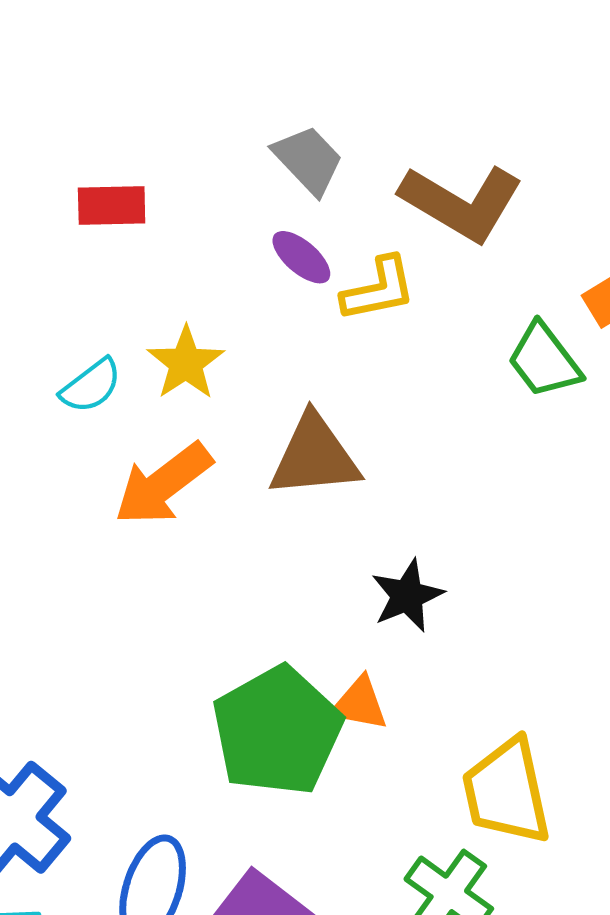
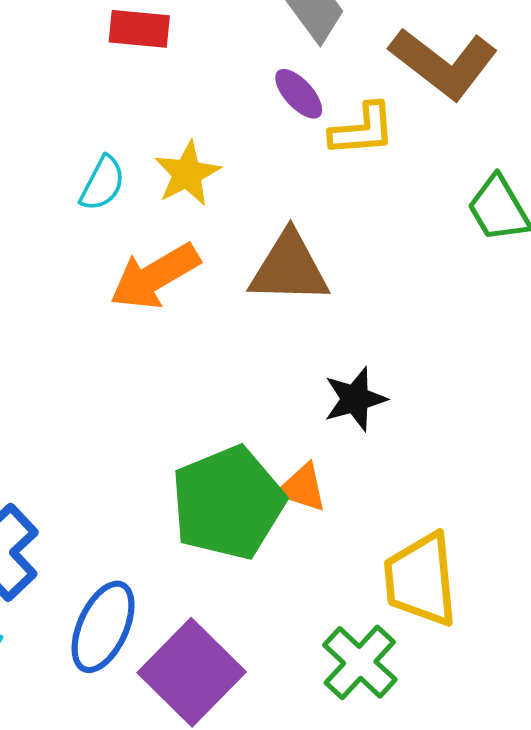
cyan semicircle: (91, 386) -> (102, 183), turned -32

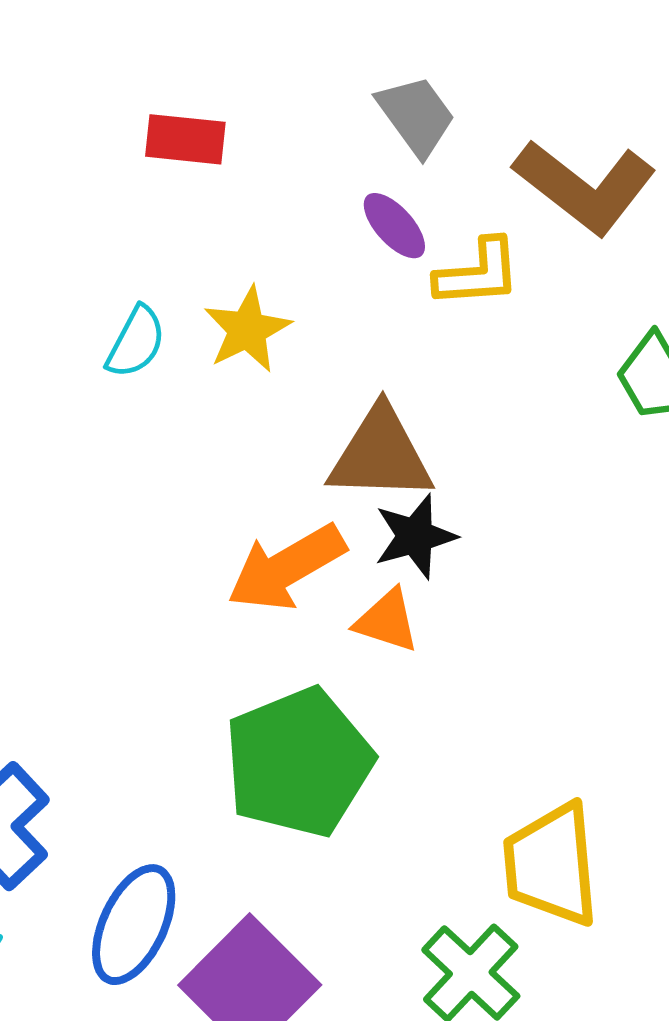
orange arrow: (155, 276) -> (286, 568), moved
black star: (355, 399) -> (415, 536), moved
orange triangle: (302, 488) -> (387, 621), moved

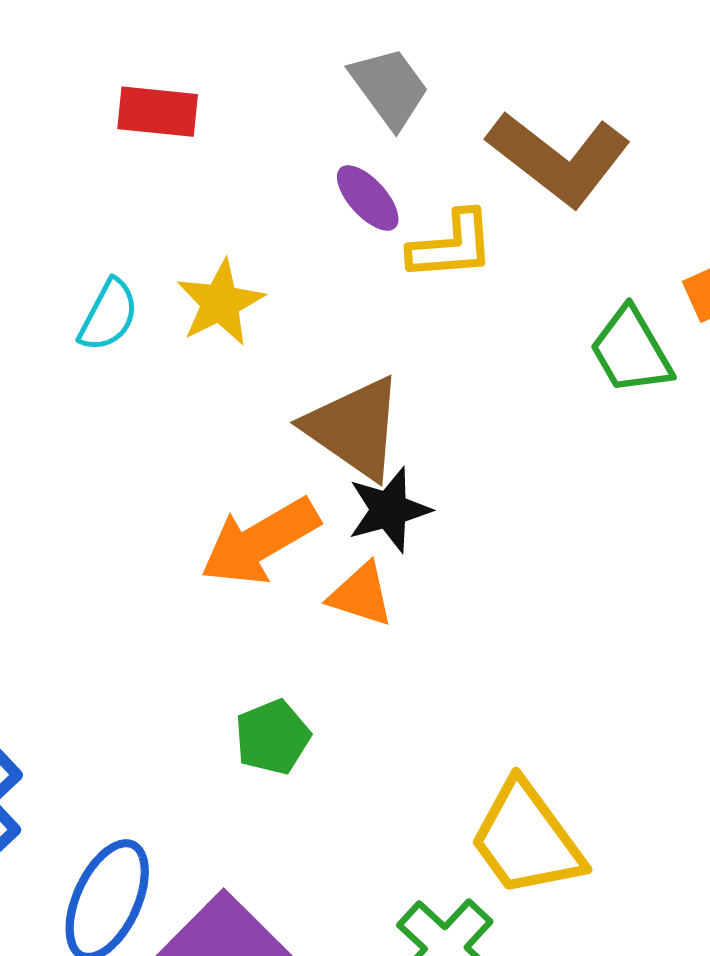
brown triangle: (381, 455) -> (354, 428), turned 33
green pentagon: (299, 762) -> (273, 737), size x0.5
yellow trapezoid: (551, 865) -> (526, 839), turned -31

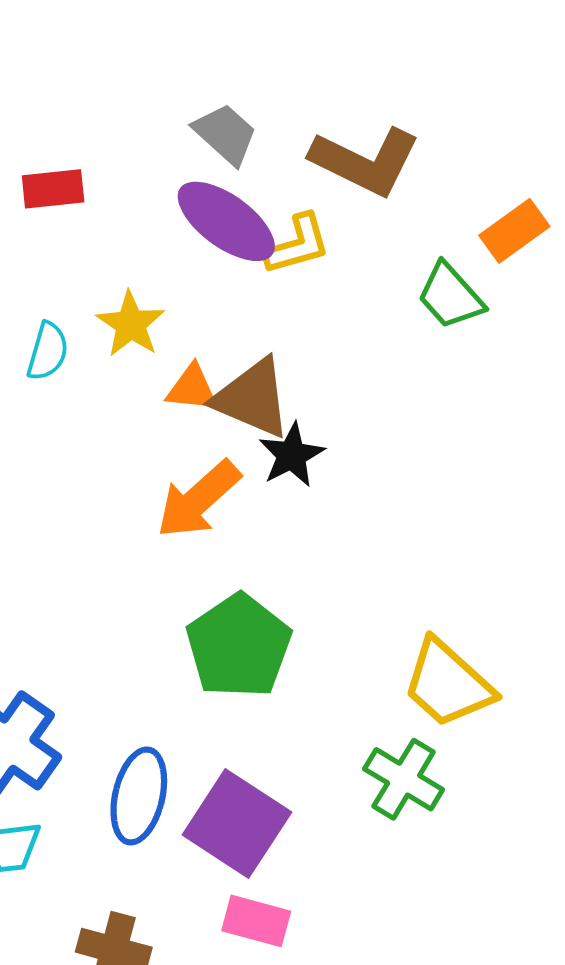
purple ellipse: (368, 198) -> (226, 221), size x1.8
orange triangle: (361, 595) -> (192, 388), moved
green pentagon: (273, 737) -> (239, 646), size x1.8

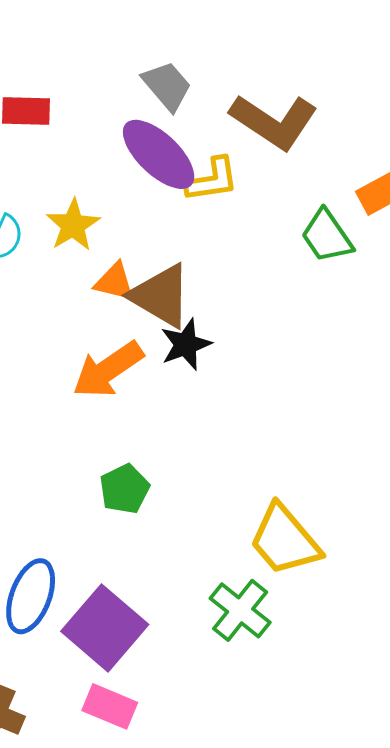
green pentagon: (239, 646) -> (125, 489), size x0.6

